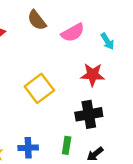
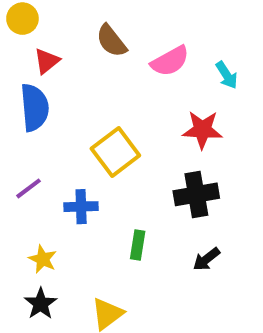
green rectangle: (67, 145) -> (138, 245), moved
blue cross: (28, 148) -> (81, 207), moved

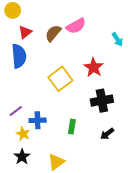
brown semicircle: (111, 41) -> (53, 33), moved, turned 78
pink semicircle: (170, 61) -> (76, 26), moved
red star: (202, 130) -> (94, 67), moved, turned 30
purple line: (28, 188) -> (16, 111), moved
blue cross: (81, 207) -> (38, 120), moved

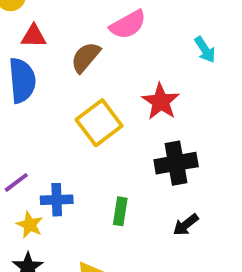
red triangle: (25, 32) -> (34, 36), turned 40
brown semicircle: (53, 33) -> (86, 57), moved

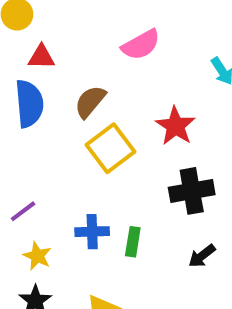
brown semicircle: (86, 57) -> (90, 102), moved
blue cross: (57, 200) -> (92, 232), moved

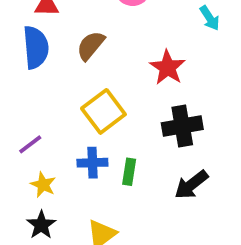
yellow square: (110, 148) -> (103, 111), moved
black arrow: (202, 256) -> (191, 185), size x1.4

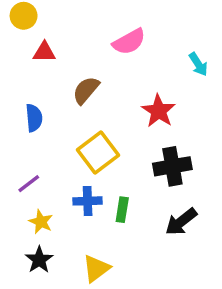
blue semicircle: (36, 47) -> (34, 118), moved, size x0.7

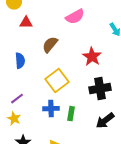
yellow star: (41, 222) -> (14, 119), moved

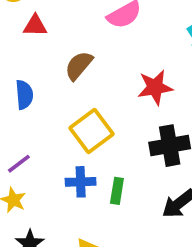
red star: (92, 57) -> (155, 87), turned 30

